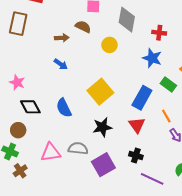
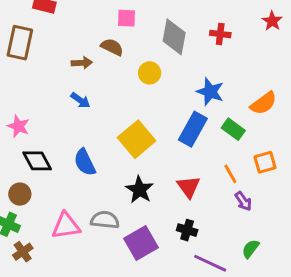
red cross: (159, 33) -> (220, 34), moved
blue rectangle: (142, 98) -> (193, 129), moved
black star: (102, 127) -> (139, 190), turned -30

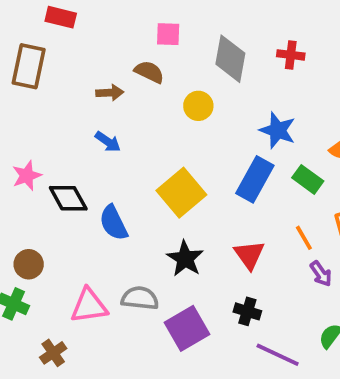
pink star: (18, 126) -> (27, 176), turned 30
black diamond: (37, 161) -> (68, 198), moved
brown cross: (23, 252) -> (53, 353), moved

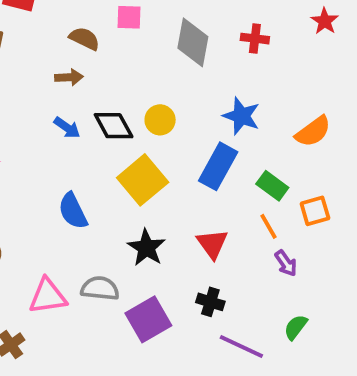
brown semicircle: (149, 72) -> (84, 39), moved
yellow circle: (198, 106) -> (160, 120), moved
green rectangle: (308, 179) -> (272, 186), moved
black diamond: (68, 198) -> (114, 126), moved

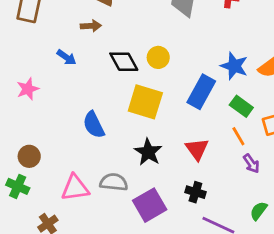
blue star: (241, 116) -> (234, 66), moved
blue arrow: (67, 128) -> (66, 57), moved
yellow square: (143, 180) -> (145, 102), turned -33

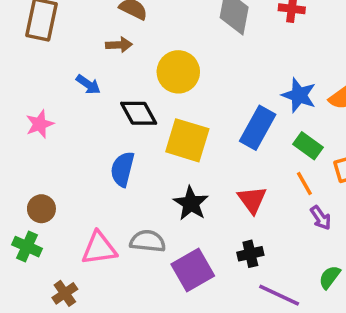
yellow circle: (158, 57) -> (178, 72), moved, size x1.5
black diamond: (124, 62) -> (139, 113), moved
blue semicircle: (94, 125) -> (122, 169), turned 40
black cross: (195, 192) -> (250, 254), turned -30

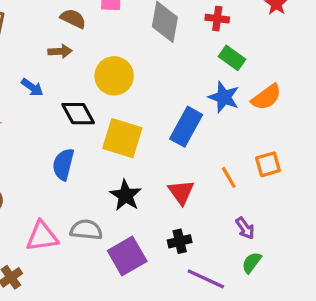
green rectangle: (308, 146) -> (232, 58), moved
purple arrow: (321, 218) -> (245, 228), moved

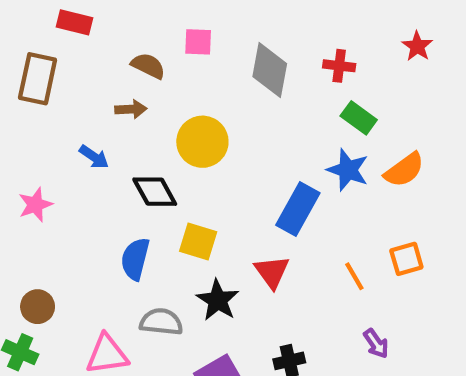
yellow square: (122, 138) -> (198, 242), moved, size x0.7
red triangle: (181, 192) -> (272, 272), moved
gray semicircle: (86, 230) -> (161, 322), moved

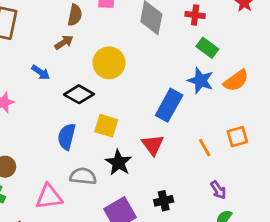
brown semicircle: (148, 66) -> (75, 15), turned 75
brown arrow: (131, 109) -> (64, 42), turned -30
black diamond: (155, 192) -> (79, 94), turned -32

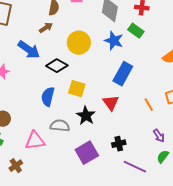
green rectangle: (207, 48) -> (136, 31), moved
blue arrow: (41, 72) -> (29, 50), size x1.6
blue star: (201, 81) -> (114, 41), moved

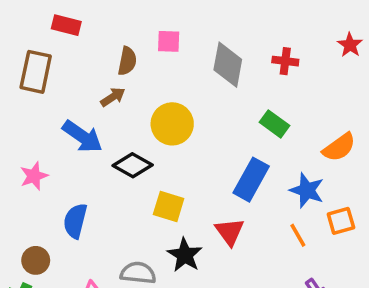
green rectangle: (136, 31) -> (275, 124), moved
blue star: (114, 41) -> (307, 190), moved
blue semicircle: (48, 97) -> (75, 221), moved

